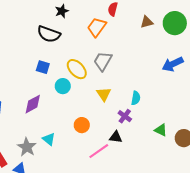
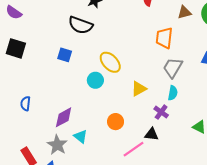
orange trapezoid: (97, 27) -> (164, 38), moved, turned -30
gray trapezoid: (103, 61) -> (173, 68), moved
blue square: (43, 67) -> (65, 55), moved
yellow triangle: (104, 94) -> (139, 89), turned 35
purple diamond: (33, 104) -> (64, 117), moved

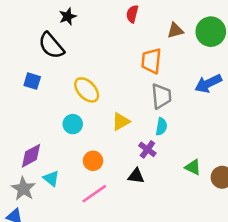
black semicircle: (81, 25) -> (51, 46), turned 30
gray trapezoid: (173, 68) -> (161, 96), turned 145
cyan circle: (95, 80) -> (73, 124), moved
pink line: (134, 149) -> (94, 194), moved

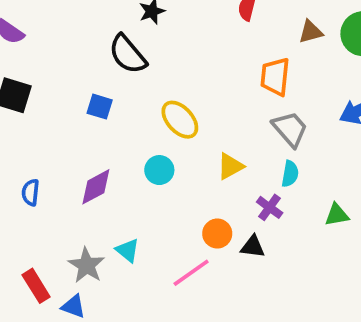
gray trapezoid: (161, 96) -> (290, 129), turned -36
purple diamond: (31, 156) -> (96, 187), moved
orange circle: (93, 161) -> (217, 234), moved
green triangle: (193, 167) -> (337, 215), moved, turned -36

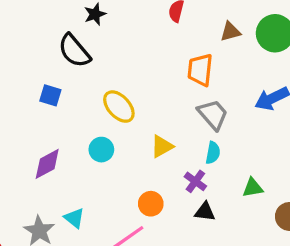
black triangle: (253, 247) -> (205, 212), moved

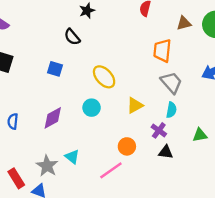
black semicircle: (74, 51) -> (72, 37), size x0.7

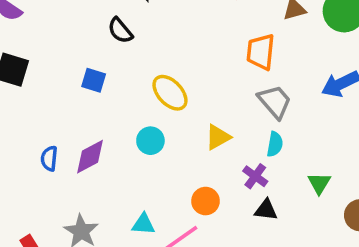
blue semicircle: (13, 121) -> (49, 158), moved
green triangle: (200, 135) -> (319, 183), turned -49
cyan triangle: (72, 157) -> (143, 224), moved, turned -35

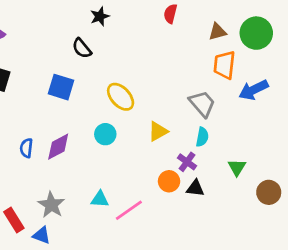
orange trapezoid: (261, 52) -> (224, 65), moved
blue square: (94, 80) -> (61, 87), size x1.4
orange circle: (206, 201) -> (169, 181), moved

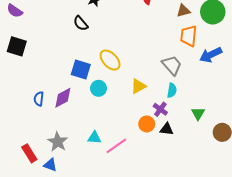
blue square: (61, 87) -> (81, 69), moved

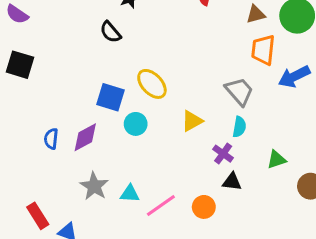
green triangle: (198, 113) -> (276, 159), turned 40
orange circle: (147, 124) -> (204, 207), moved
gray star: (58, 142) -> (94, 186), moved

